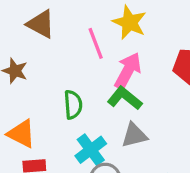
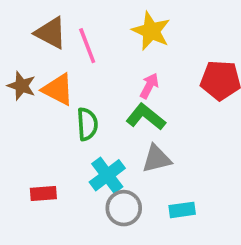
pink line: (96, 43) -> (87, 46), moved
pink arrow: (128, 71) -> (149, 86), size x0.6
orange triangle: (21, 134) -> (58, 89), moved

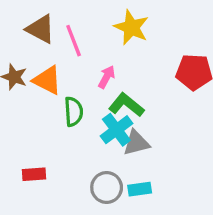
pink arrow: (149, 86) -> (107, 77), moved
cyan cross: (107, 175) -> (116, 130), moved
cyan rectangle: (182, 210) -> (140, 189), moved

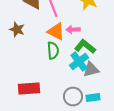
pink arrow: (107, 77) -> (73, 29), turned -120
orange triangle: (47, 80) -> (56, 31), moved
red rectangle: (34, 174) -> (29, 88), size x1.5

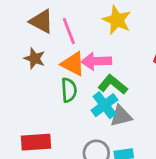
brown star: (17, 29) -> (35, 58), moved
pink arrow: (73, 29) -> (96, 61), size x1.5

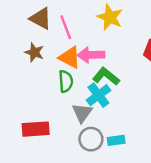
gray triangle: (121, 116) -> (82, 113), moved, turned -40

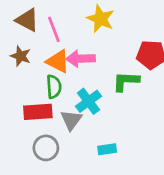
green L-shape: (106, 76) -> (126, 81), moved, turned -36
red rectangle: (36, 129) -> (38, 112), moved
gray circle: (91, 139) -> (46, 148), moved

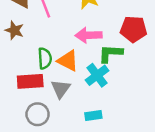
pink arrow: (81, 59) -> (89, 35), moved
orange triangle: (58, 61) -> (68, 61), moved
cyan cross: (89, 101) -> (97, 75), moved

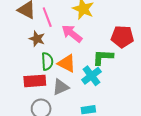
brown star: (14, 30) -> (37, 39), moved
pink arrow: (89, 35) -> (72, 34), moved, turned 40
gray triangle: (61, 89) -> (61, 87), turned 30

